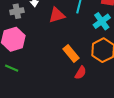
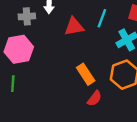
green line: (12, 68) -> (13, 84), turned 64

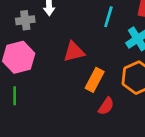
red triangle: (74, 27) -> (74, 52), moved
orange rectangle: (86, 74) -> (95, 80), turned 65

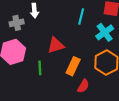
green line: (15, 96) -> (40, 68), moved

